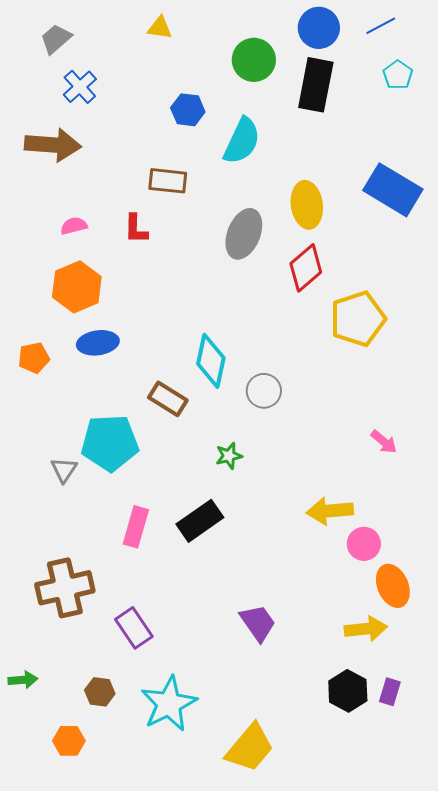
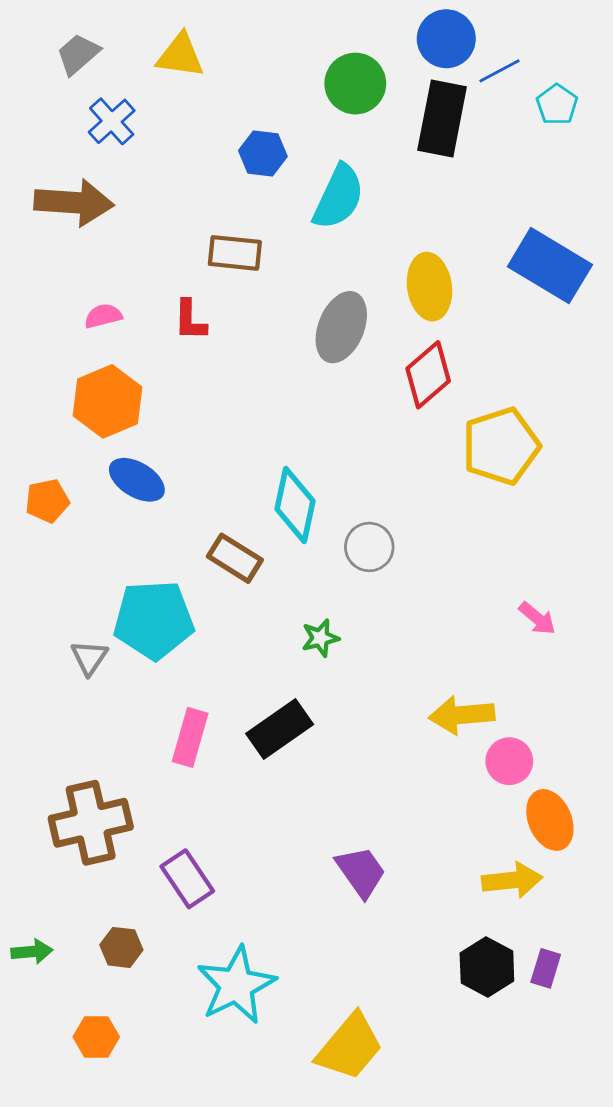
blue line: (381, 26) -> (499, 71), moved
yellow triangle: (160, 28) -> (180, 56), moved, size x1.4
blue ellipse: (98, 343) -> (137, 480), turned 39
brown hexagon: (100, 692) -> (121, 947), moved

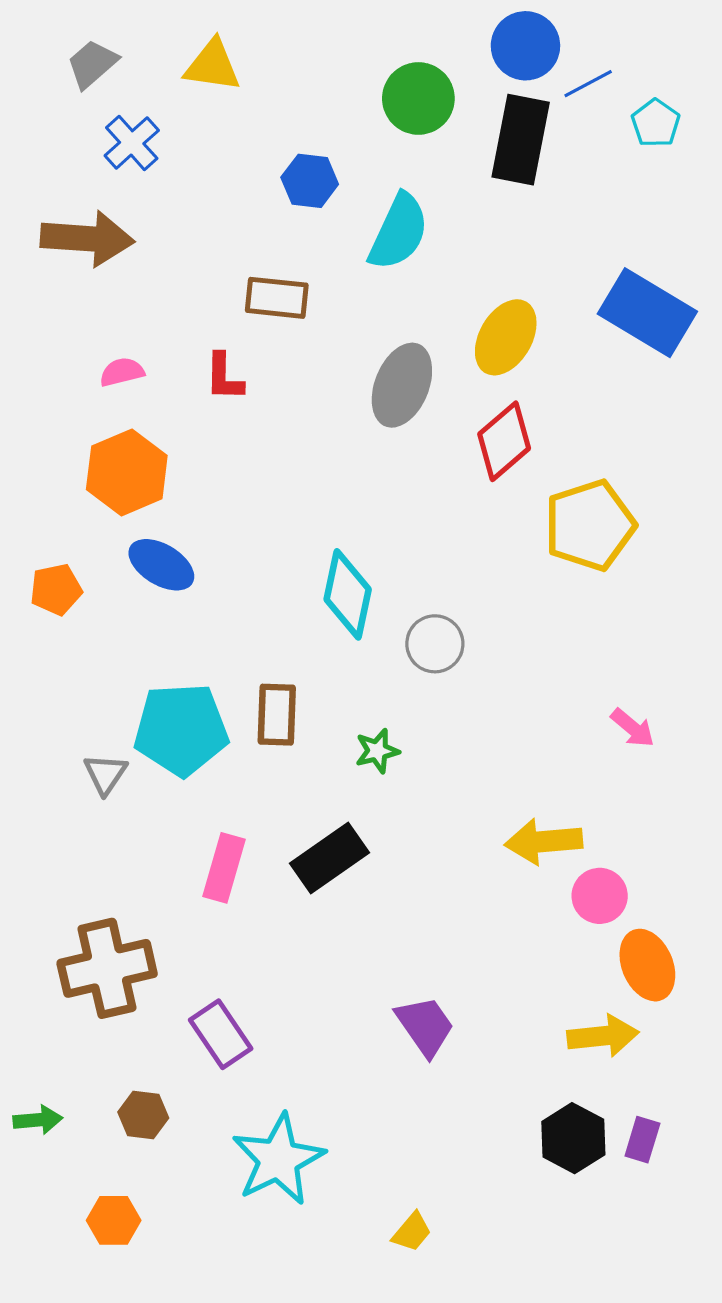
yellow ellipse: (429, 287) -> (506, 337), turned 38
brown rectangle: (235, 558) -> (277, 715), moved, turned 60
yellow trapezoid: (350, 1047) -> (412, 1232), size x0.5

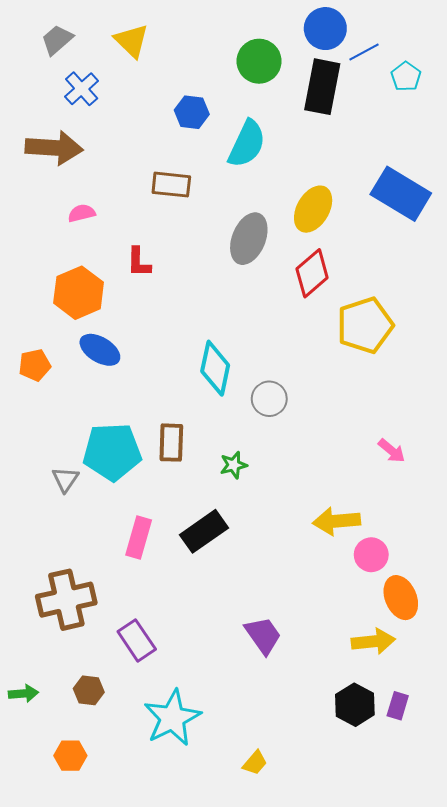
yellow triangle: (212, 66) -> (132, 41), turned 36
pink semicircle: (122, 372) -> (82, 213), moved
red L-shape: (224, 377) -> (139, 262), moved

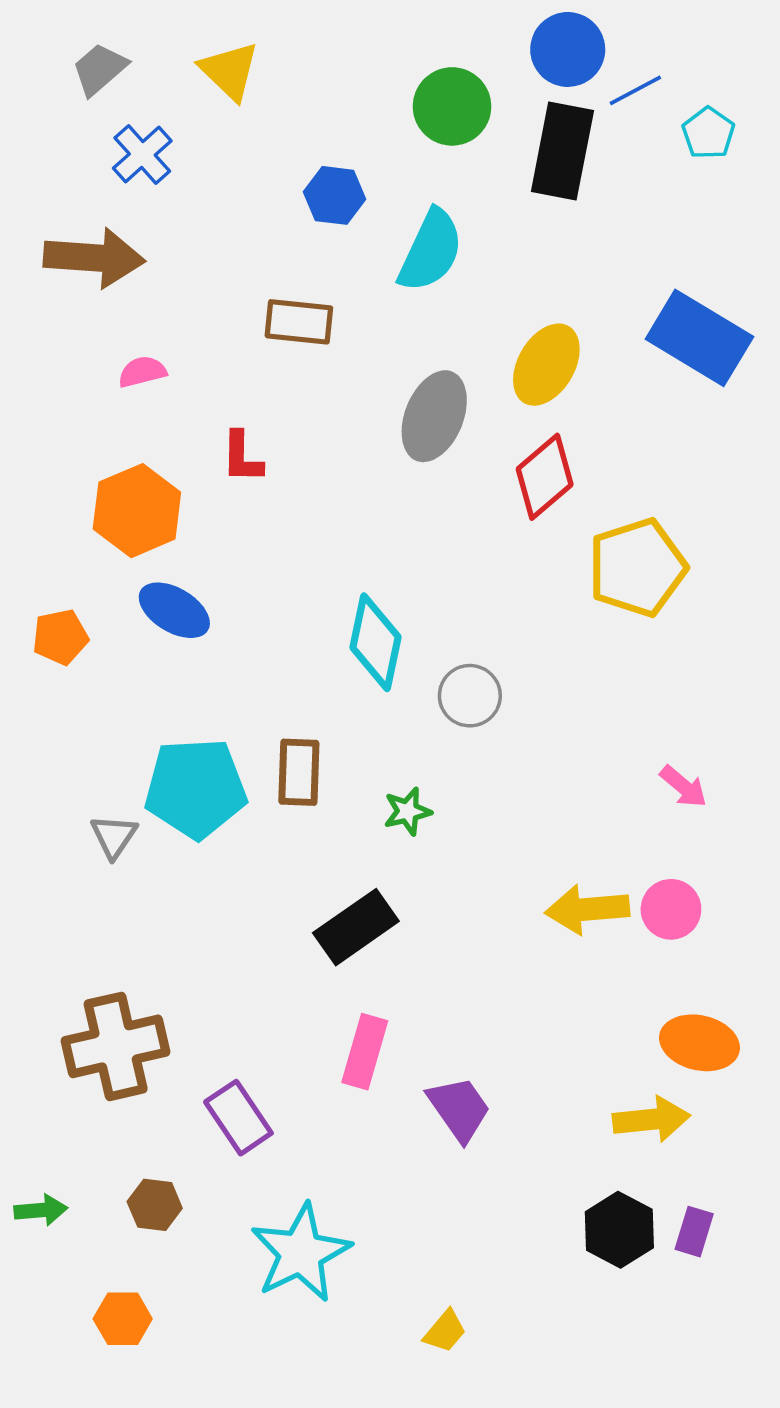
pink rectangle: (139, 537) -> (365, 1052), moved
pink circle: (371, 555) -> (671, 909), moved
orange ellipse: (401, 598) -> (699, 1043), turned -54

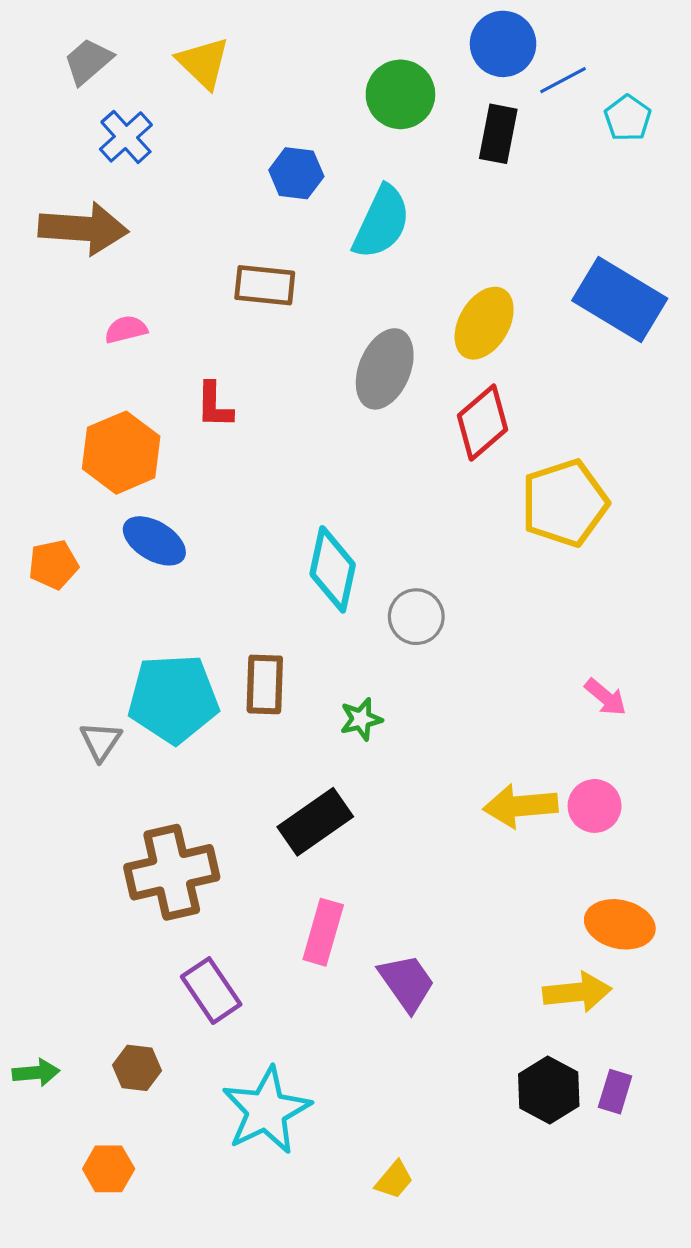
black rectangle: (562, 151) -> (498, 134), size x0.7
brown cross: (116, 1046) -> (172, 872), moved

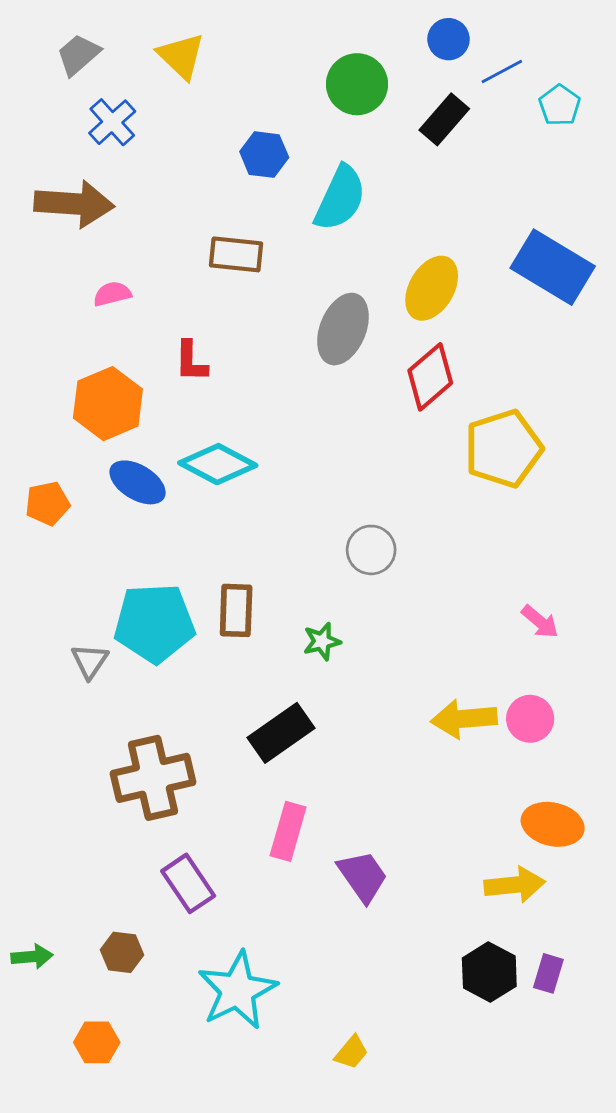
blue circle: (503, 44) -> (448, 39), size x0.7
black rectangle: (498, 134) -> (444, 119), turned 30
cyan diamond: (333, 569) -> (218, 464), moved, turned -74

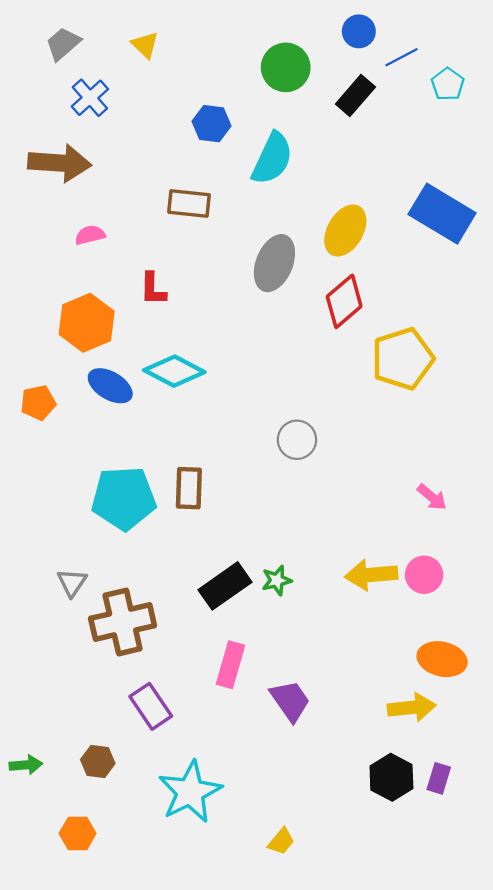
yellow triangle: (181, 56) -> (145, 45), size x0.7
green star: (322, 641) -> (277, 580), moved
gray triangle: (90, 661) -> (72, 583), moved

